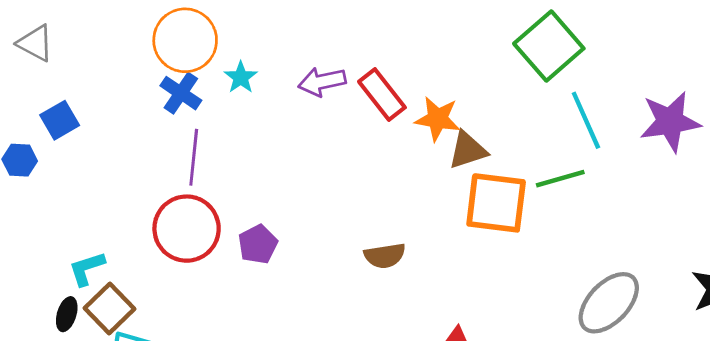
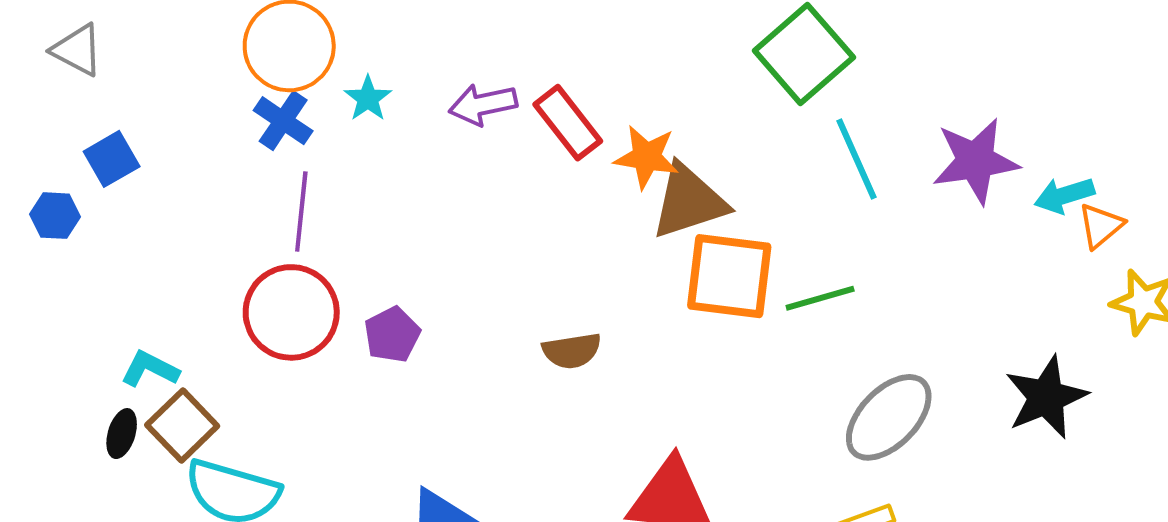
brown triangle: (468, 150) -> (689, 201), size x1.4
green line: (560, 179) -> (820, 298), moved
cyan L-shape: (87, 269) -> (150, 369), turned 45

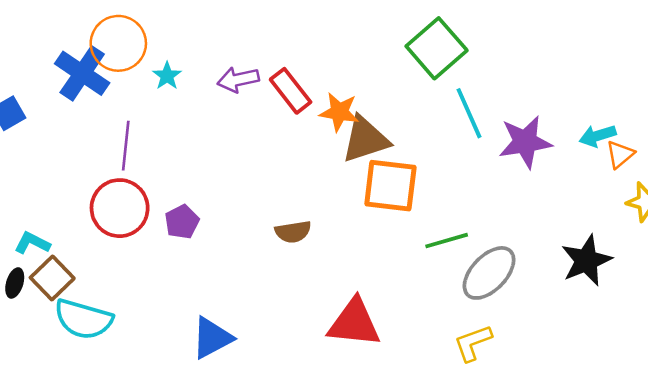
blue cross: (283, 121) -> (82, 73), moved, size x1.5
purple star: (976, 161) -> (525, 142), moved
green line: (820, 298) -> (447, 241), moved

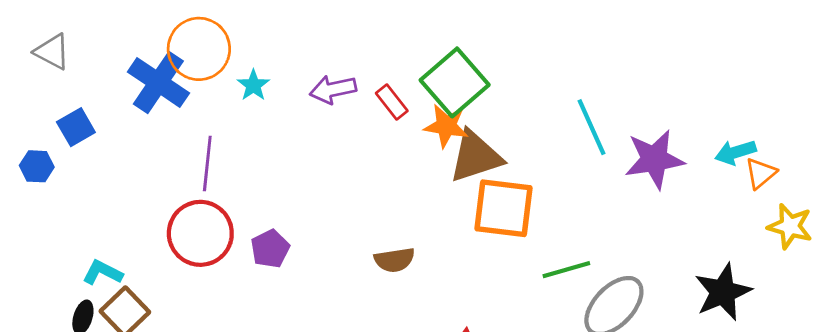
green square: (437, 48) -> (455, 82), moved
red rectangle: (291, 91) -> (392, 102), size x0.7

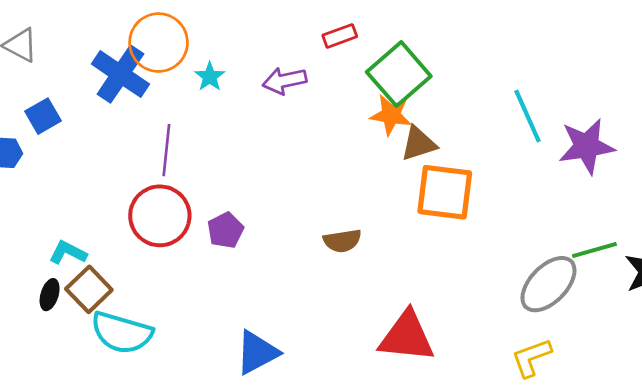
red rectangle: (392, 102) -> (340, 36), moved, turned -72
brown triangle: (476, 156) -> (419, 144), size x0.7
green line: (566, 270) -> (594, 250), moved

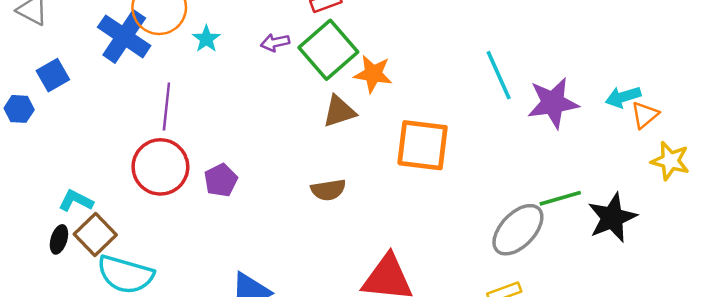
green square: (399, 74) -> (328, 50), moved
purple arrow: (285, 81) -> (275, 42), size x0.7
brown triangle: (419, 144) -> (339, 111), moved

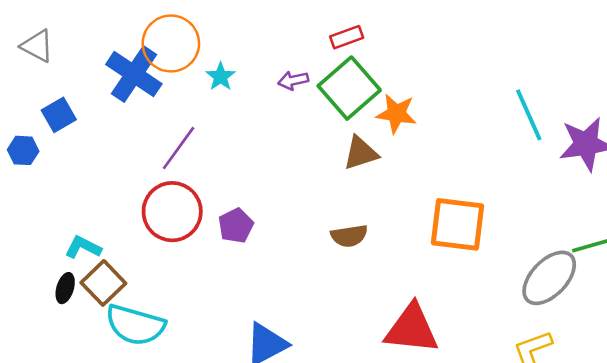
purple line: (166, 107) -> (179, 148), turned 30
orange square: (423, 145) -> (457, 224), moved

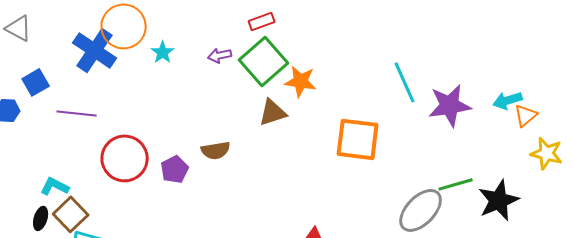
purple line: (179, 148) -> (77, 113), moved, turned 60
orange square: (457, 224) -> (358, 139), moved
brown semicircle: (349, 236) -> (216, 150), moved

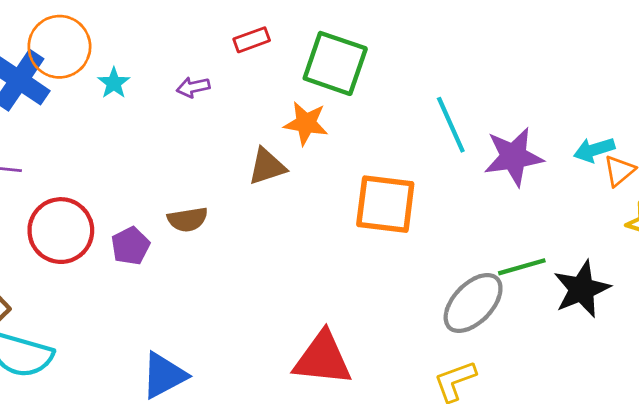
green square: (264, 61) -> (335, 63), moved, turned -30

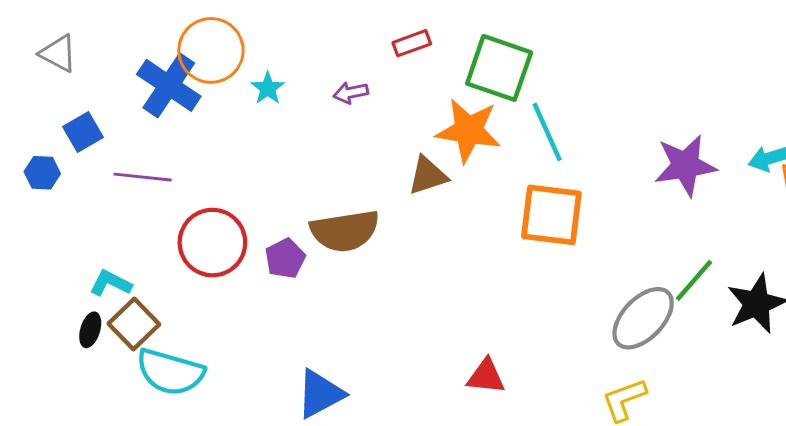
orange star: (306, 123) -> (469, 130), size x1.4
cyan line: (451, 125) -> (547, 132), moved
brown semicircle: (188, 219) -> (345, 231), size x1.6
green line: (522, 267) -> (694, 280), turned -33
red triangle: (323, 359) -> (486, 376), size x0.6

